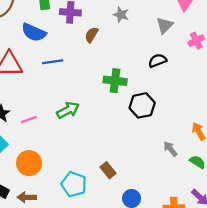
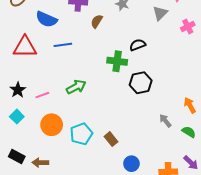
black semicircle: (157, 61) -> (138, 45), moved
orange circle: (29, 163) -> (52, 125), moved
cyan pentagon: (74, 184) -> (81, 134), moved, turned 30

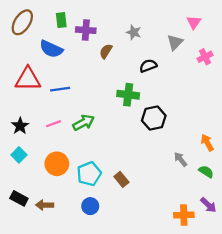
blue line: (63, 45) -> (60, 89), moved
black semicircle: (138, 45) -> (148, 66), moved
pink line: (42, 95) -> (53, 124), moved
blue circle: (131, 164) -> (90, 206), moved

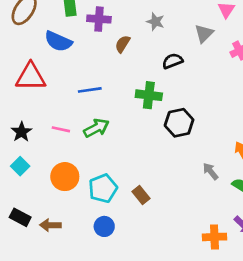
blue line: (60, 89) -> (90, 90), moved
pink line: (53, 124) -> (61, 129), turned 32

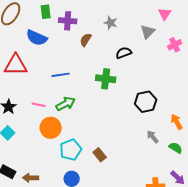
black hexagon: (179, 123) -> (146, 102), moved
orange circle: (65, 177) -> (51, 128), moved

